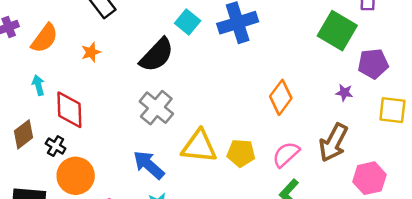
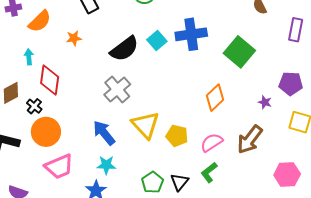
cyan square: (188, 22) -> (157, 41), moved
green square: (337, 31) -> (239, 52), moved
yellow triangle: (199, 146) -> (145, 125), turned 32
pink hexagon: (369, 178) -> (287, 174), moved

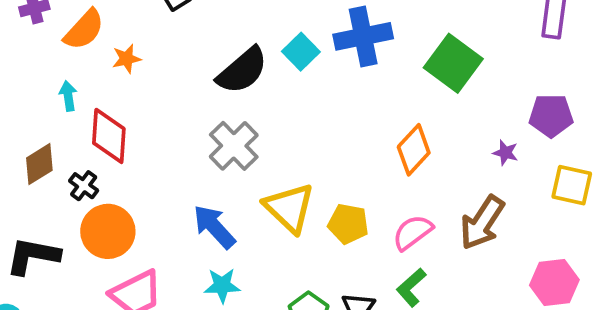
orange star: (74, 38) -> (127, 59), moved

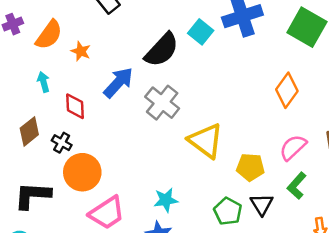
orange star: (127, 59) -> (81, 51), turned -30
red diamond: (109, 136) -> (75, 106), size x0.7
yellow pentagon: (348, 224) -> (250, 167), moved
blue arrow: (214, 227) -> (118, 83), moved, turned 92

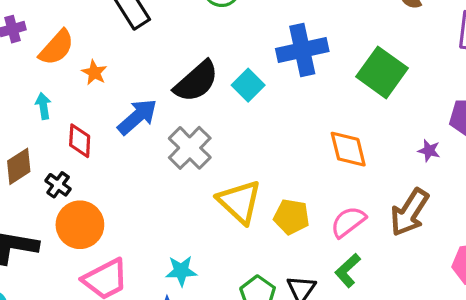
cyan square: (201, 32) -> (248, 85), moved
orange diamond: (287, 90) -> (348, 149), turned -56
yellow pentagon: (250, 167) -> (292, 217), moved

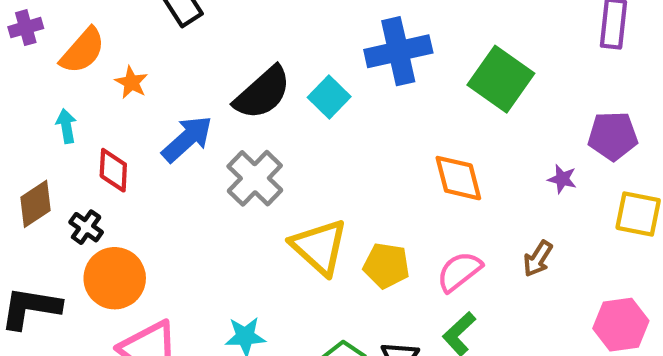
brown arrow: (409, 212) -> (538, 259), size x0.6

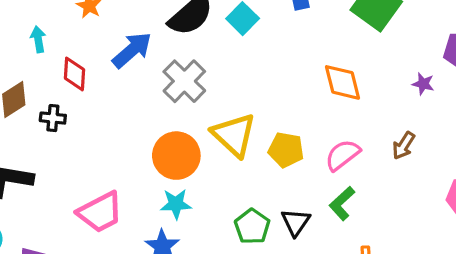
black cross: (86, 227) -> (53, 118), turned -30
orange circle: (115, 278) -> (176, 156), moved

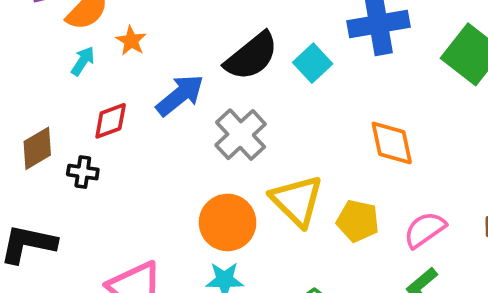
cyan arrow: (38, 39) -> (83, 61), moved, turned 40
red diamond: (74, 74) -> (111, 121), turned 64
orange diamond: (342, 82) -> (392, 143), moved

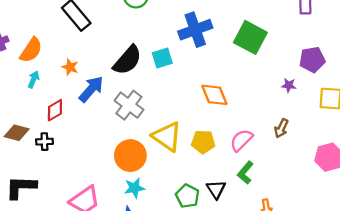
orange star: (131, 41) -> (70, 67), moved
cyan square: (313, 63) -> (162, 58), turned 36
brown diamond: (37, 148) -> (17, 133), turned 55

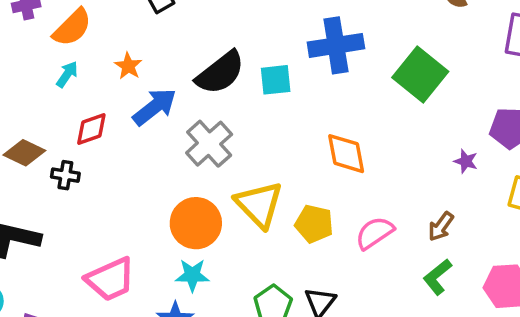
green L-shape: (245, 173) -> (437, 277), moved

